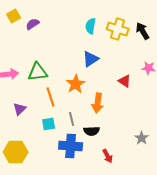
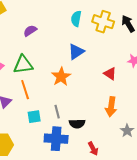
purple semicircle: (33, 24) -> (30, 31), moved
orange line: (51, 97) -> (25, 90), moved
orange arrow: (98, 103) -> (111, 107), moved

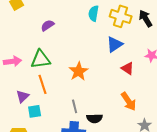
blue triangle: (76, 52) -> (115, 44), moved
orange arrow: (111, 107) -> (129, 101), turned -42
cyan square: (34, 117) -> (35, 111), moved

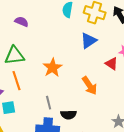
purple semicircle: (48, 25) -> (22, 22), turned 56
red triangle: (128, 68) -> (112, 64), moved
orange arrow: (129, 101) -> (90, 86), moved

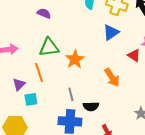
green triangle: (15, 56) -> (49, 47), moved

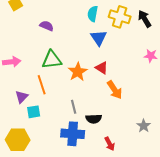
blue triangle: (111, 32) -> (99, 38), moved, turned -30
red triangle: (134, 55) -> (102, 68), moved

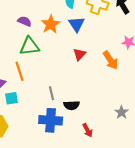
purple semicircle: (47, 26) -> (25, 21), moved
red triangle: (102, 68) -> (80, 54), turned 40
orange star: (78, 72) -> (51, 24), moved
orange arrow: (115, 90) -> (111, 60), moved

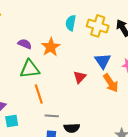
blue triangle: (77, 24) -> (103, 61), moved
orange line: (20, 71) -> (39, 94), moved
gray line: (52, 93) -> (52, 116), turned -72

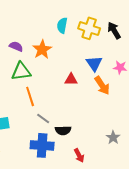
red triangle: (80, 77) -> (71, 79), turned 48
gray line: (52, 116) -> (43, 118), turned 32

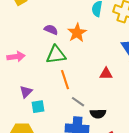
red triangle: (71, 79) -> (106, 74), moved

